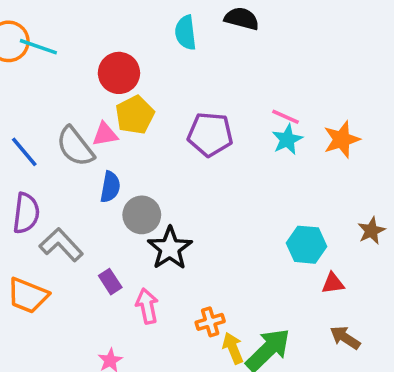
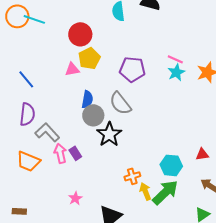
gray semicircle: (75, 147) -> (120, 103), moved
blue semicircle: (110, 187) -> (87, 99), moved
cyan hexagon: (307, 245) -> (171, 165), moved
pink arrow: (147, 306) -> (60, 153), moved

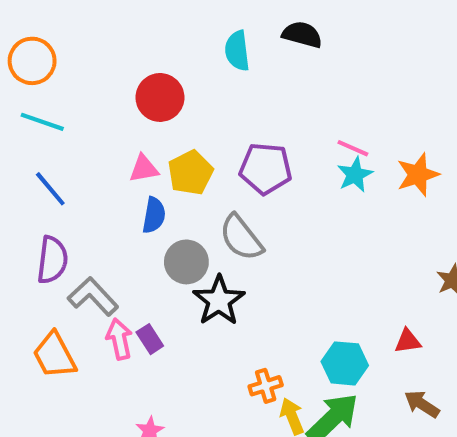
cyan line: (34, 19) -> (42, 122), moved
yellow pentagon: (89, 58) -> (190, 173), moved
blue semicircle: (87, 99) -> (154, 215), moved
orange trapezoid: (28, 161) -> (54, 355), turned 40

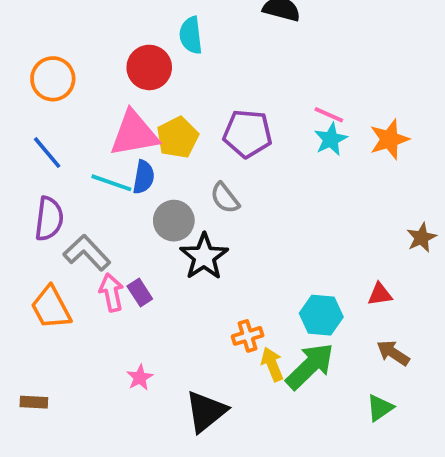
cyan semicircle: (237, 51) -> (191, 35), moved
orange circle: (32, 61) -> (53, 79), moved
cyan line: (42, 122) -> (111, 183), moved
pink triangle: (144, 169) -> (134, 134), size x1.8
gray semicircle: (241, 238) -> (225, 198), size x0.7

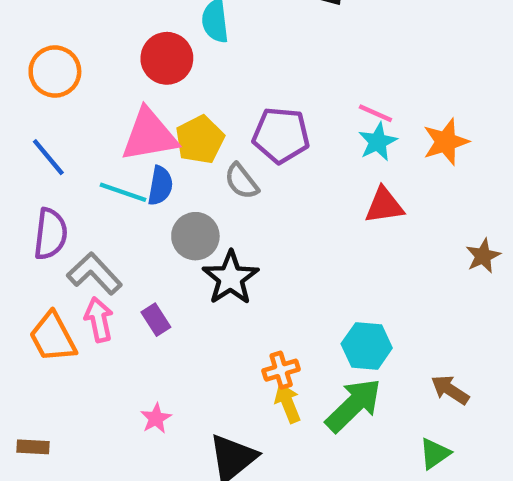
gray semicircle: (225, 198) -> (242, 181), moved
pink arrow: (111, 292) -> (99, 320), moved
red triangle: (380, 294) -> (384, 205), moved, size x1.4
yellow arrow: (272, 364) -> (288, 403), moved

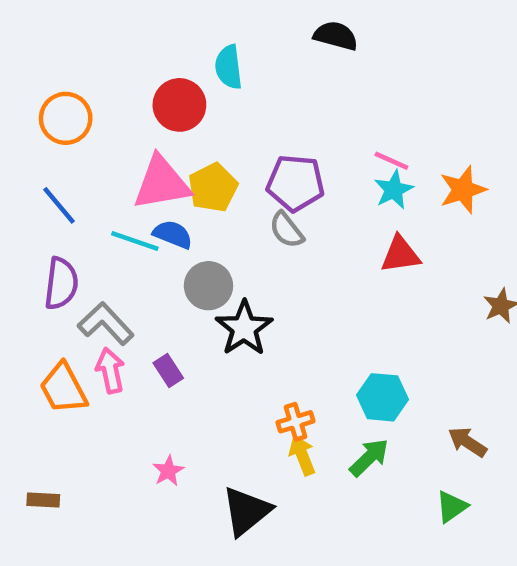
gray semicircle: (242, 181) -> (287, 230), moved
blue semicircle: (160, 186) -> (173, 234), turned -78
green arrow: (353, 405) -> (369, 458), size x0.7

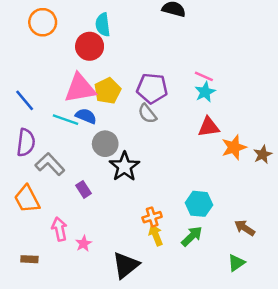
cyan semicircle: (229, 67) -> (103, 25), moved
orange circle: (66, 118) -> (43, 22), moved
orange star: (463, 190) -> (234, 147), moved
pink arrow: (110, 371) -> (59, 229), moved
brown rectangle: (43, 500) -> (29, 259), moved

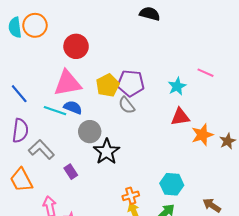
cyan semicircle: (103, 25) -> (15, 27), moved
pink line: (204, 76) -> (205, 73), moved
yellow pentagon: (108, 91) -> (108, 85), moved

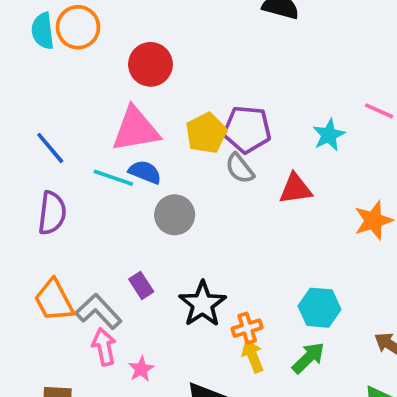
red triangle: (180, 117) -> (295, 189), moved
gray L-shape: (41, 150) -> (98, 311), moved
black star: (107, 152) -> (202, 304), moved

